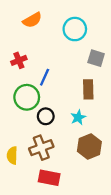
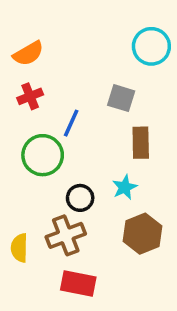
orange semicircle: (32, 20) -> (28, 53), moved
cyan circle: (75, 29) -> (151, 46), moved
gray square: (96, 58) -> (121, 98), moved
black circle: (46, 116) -> (80, 198), moved

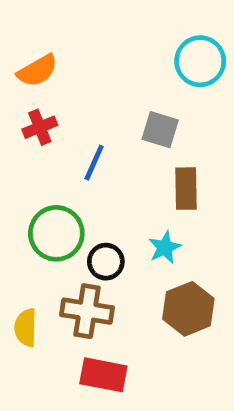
green circle: (43, 155) -> (56, 233), moved
brown cross: (66, 235) -> (87, 311), turned 30

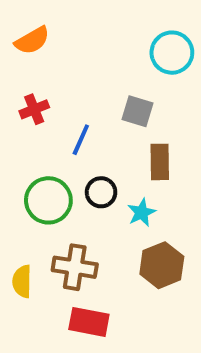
orange semicircle: (37, 71) -> (32, 40), moved
black circle: (106, 262) -> (101, 192), moved

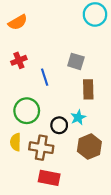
cyan circle: (172, 53) -> (95, 14), moved
blue line: (81, 140) -> (45, 77), turned -42
black circle: (101, 192) -> (59, 125), moved
yellow semicircle: (22, 281) -> (16, 142), moved

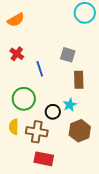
red cross: (19, 60) -> (17, 54), turned -32

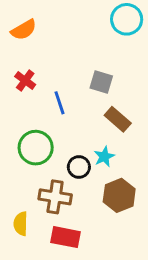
brown rectangle: (79, 80) -> (118, 119), turned -48
yellow semicircle: (14, 127) -> (21, 224), moved

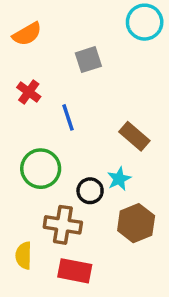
gray square: (101, 82) -> (88, 60), moved, turned -35

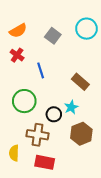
cyan circle: (145, 22) -> (86, 29), moved
orange semicircle: (27, 34) -> (18, 31), moved
gray square: (88, 60) -> (53, 36), turned -35

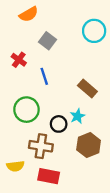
orange semicircle: (18, 31) -> (29, 14), moved
gray square: (53, 36) -> (48, 41), moved
yellow semicircle: (14, 153) -> (15, 166), turned -98

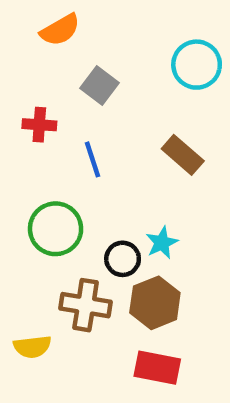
red cross: (19, 60) -> (39, 125), turned -32
brown rectangle: (87, 89) -> (183, 155), moved
brown hexagon: (89, 145) -> (155, 303), moved
red rectangle: (49, 176) -> (157, 368), moved

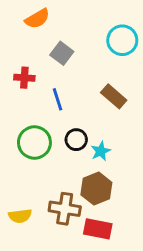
black circle: (123, 259) -> (76, 140), moved
brown cross: (86, 305) -> (65, 209), moved

